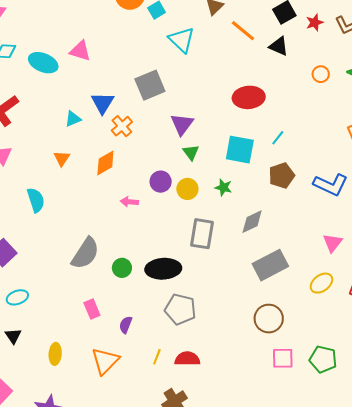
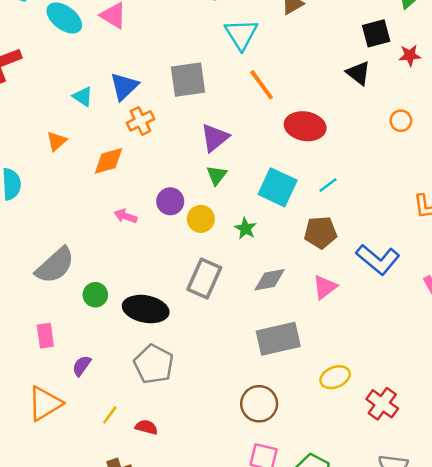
orange line: (243, 31) -> (262, 85), moved
cyan triangle: (73, 119) -> (83, 97), turned 42
pink triangle: (333, 243) -> (325, 287), moved
red semicircle: (187, 359) -> (146, 427), size x0.7

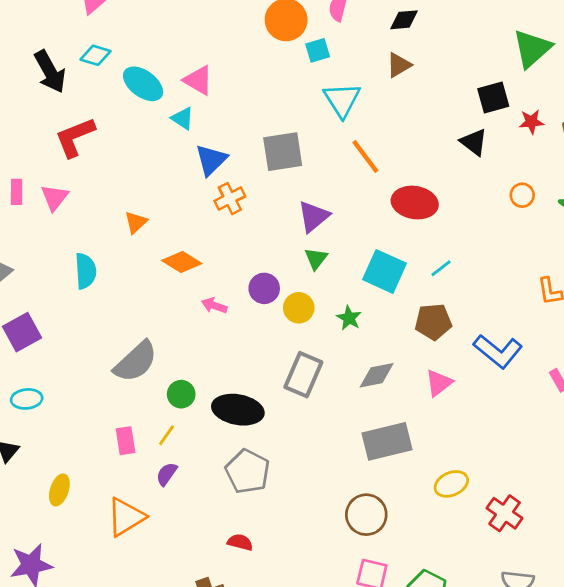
cyan triangle: (83, 97) -> (183, 118), moved
orange diamond: (109, 161) -> (182, 262), moved, turned 48
yellow line: (110, 415) -> (167, 435), moved

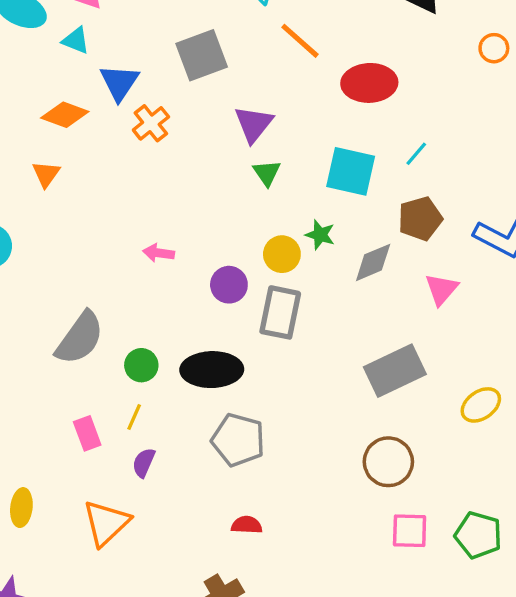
orange diamond: (182, 262) -> (65, 115), moved
purple circle: (264, 288) -> (229, 285), moved
yellow circle: (299, 308) -> (282, 254), moved
gray diamond: (377, 375) -> (373, 262), moved

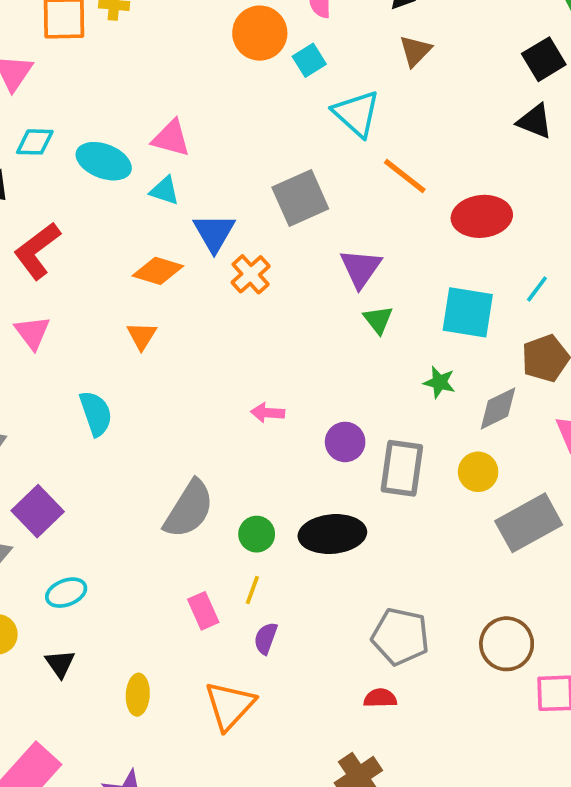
yellow circle: (282, 254) -> (478, 472), moved
gray pentagon: (238, 440) -> (400, 637), moved
brown circle: (388, 462) -> (507, 644), moved

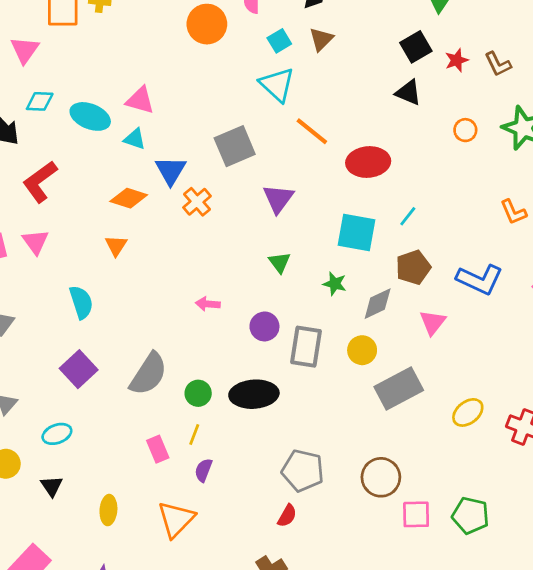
cyan square: (309, 60) -> (279, 41), moved
green triangle: (378, 320) -> (279, 262), moved
purple square: (38, 511) -> (79, 369), moved
red semicircle: (380, 698) -> (287, 516), turned 120

